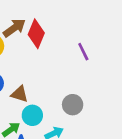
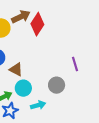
purple line: (83, 52) -> (75, 64), moved

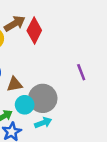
brown triangle: (16, 70) -> (15, 84), turned -32
gray circle: (57, 85) -> (43, 98), moved, size x1.5

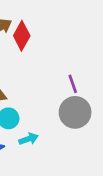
gray circle: (43, 98) -> (75, 112), moved

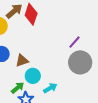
purple line: (73, 84) -> (75, 42), turned 72

